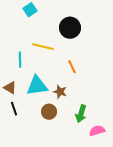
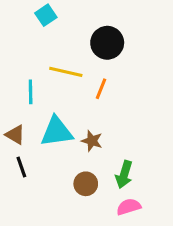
orange line: (72, 67) -> (101, 89), moved, turned 48
brown circle: (49, 112) -> (86, 184), moved
pink semicircle: (97, 131) -> (129, 207), moved

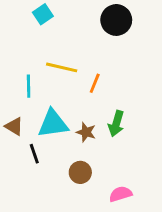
black circle: (107, 43) -> (116, 20), moved
black line: (21, 167) -> (34, 154), moved
green arrow: (124, 175) -> (116, 124), moved

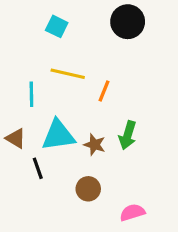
cyan square: (43, 14) -> (57, 26), moved, turned -30

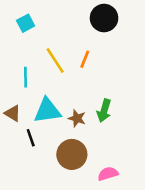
cyan square: (57, 26) -> (26, 23), moved, turned 36
yellow line: (68, 74) -> (55, 60), turned 44
orange line: (104, 91) -> (85, 59), moved
brown circle: (88, 189) -> (72, 154), size x1.5

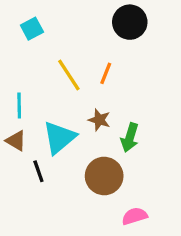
cyan line: (26, 77) -> (19, 105), moved
cyan triangle: (47, 111) -> (59, 138), turned -32
brown star: (77, 118) -> (99, 120), moved
brown circle: (72, 154) -> (104, 176), moved

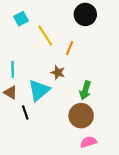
yellow line: (69, 75) -> (45, 36), moved
brown star: (99, 120) -> (58, 72), moved
brown circle: (104, 176) -> (81, 116), moved

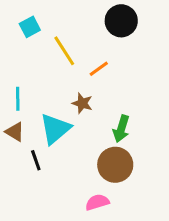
orange line: (70, 48) -> (99, 69), turned 32
pink semicircle: (88, 142) -> (97, 202), moved

